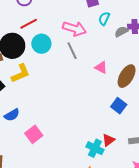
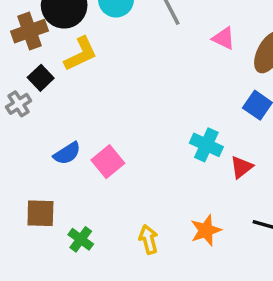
blue semicircle: (12, 115) -> (67, 153), moved
cyan cross: (95, 148) -> (206, 145), moved

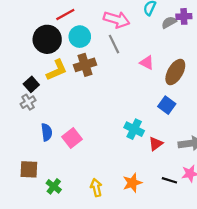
brown cross: (30, 31) -> (85, 65), moved
gray cross: (19, 104) -> (28, 102), moved
blue semicircle: (67, 153) -> (47, 132), turned -66

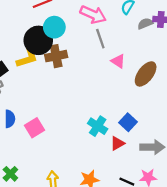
black circle: (47, 39) -> (38, 40), moved
gray line: (114, 44) -> (100, 39), moved
blue square: (167, 105) -> (128, 122), moved

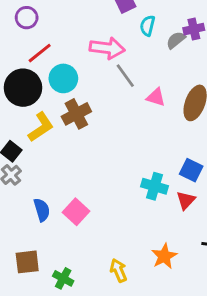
black circle: (38, 40) -> (23, 88), moved

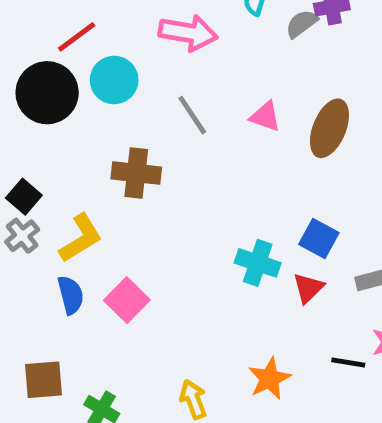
gray line: (125, 76) -> (192, 115), moved
brown cross: (76, 114) -> (136, 173), moved, turned 32
yellow L-shape: (41, 127) -> (81, 238), moved

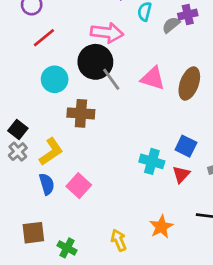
cyan circle: (114, 80) -> (55, 79), moved
black circle: (47, 93) -> (95, 62), moved
pink triangle: (265, 116) -> (153, 78), size x1.4

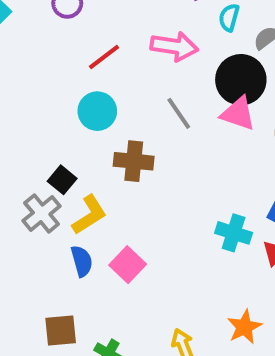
red line: (44, 38) -> (104, 57), moved
black circle: (95, 62) -> (241, 80), moved
black square: (18, 129) -> (62, 180), moved
gray cross: (18, 152) -> (42, 213), size x1.4

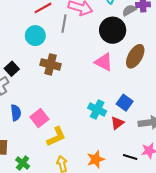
gray line: (179, 113) -> (64, 24), moved, turned 36
pink triangle: (238, 114) -> (104, 62), moved
yellow L-shape: (89, 215) -> (56, 137), moved

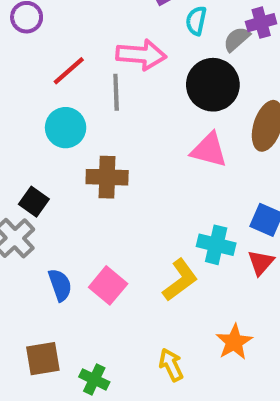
yellow L-shape: (56, 137) -> (180, 280), moved

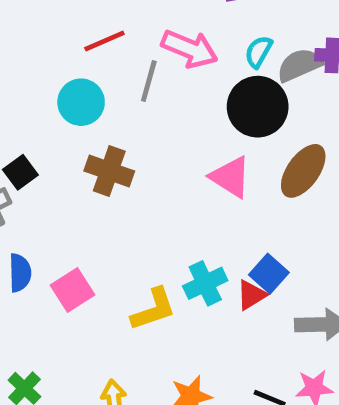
cyan semicircle: (196, 21) -> (259, 52), moved
gray semicircle: (237, 39) -> (300, 65), size x1.4
cyan cross: (216, 245) -> (205, 283), turned 33
red triangle: (261, 263) -> (251, 295), moved

